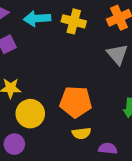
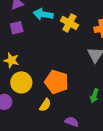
yellow semicircle: (81, 133) -> (45, 105), moved, turned -64

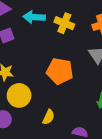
orange pentagon: (57, 82) -> (60, 71), moved

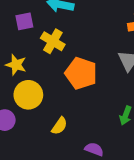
yellow cross: (64, 23) -> (53, 41), moved

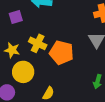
yellow cross: (53, 41) -> (38, 43), moved

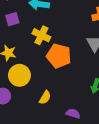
yellow cross: (38, 43) -> (41, 35), moved

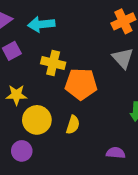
yellow semicircle: (45, 97) -> (73, 125), moved

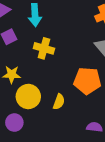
cyan arrow: (41, 24) -> (35, 15), turned -90
orange pentagon: (81, 84) -> (87, 81), moved

